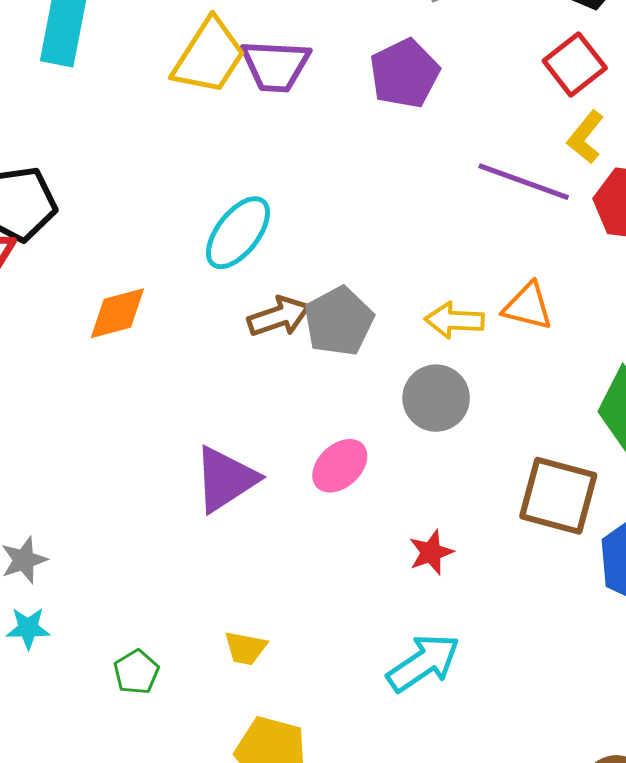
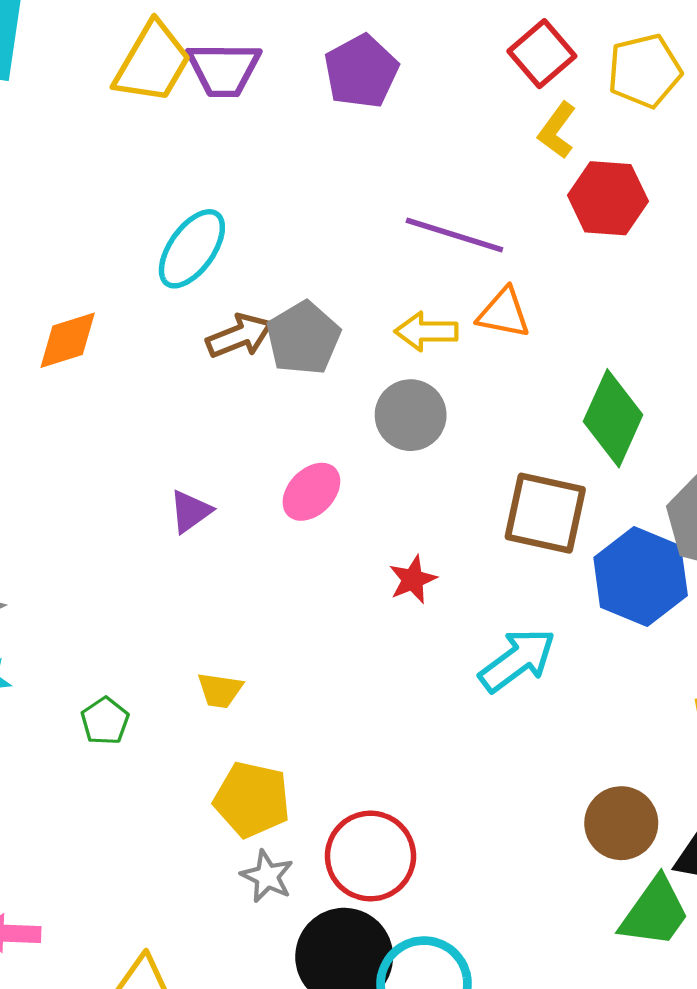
purple line: (524, 182) -> (454, 235), moved
purple triangle: (225, 479) -> (190, 511), size x0.6
cyan arrow: (423, 663) -> (517, 660), moved

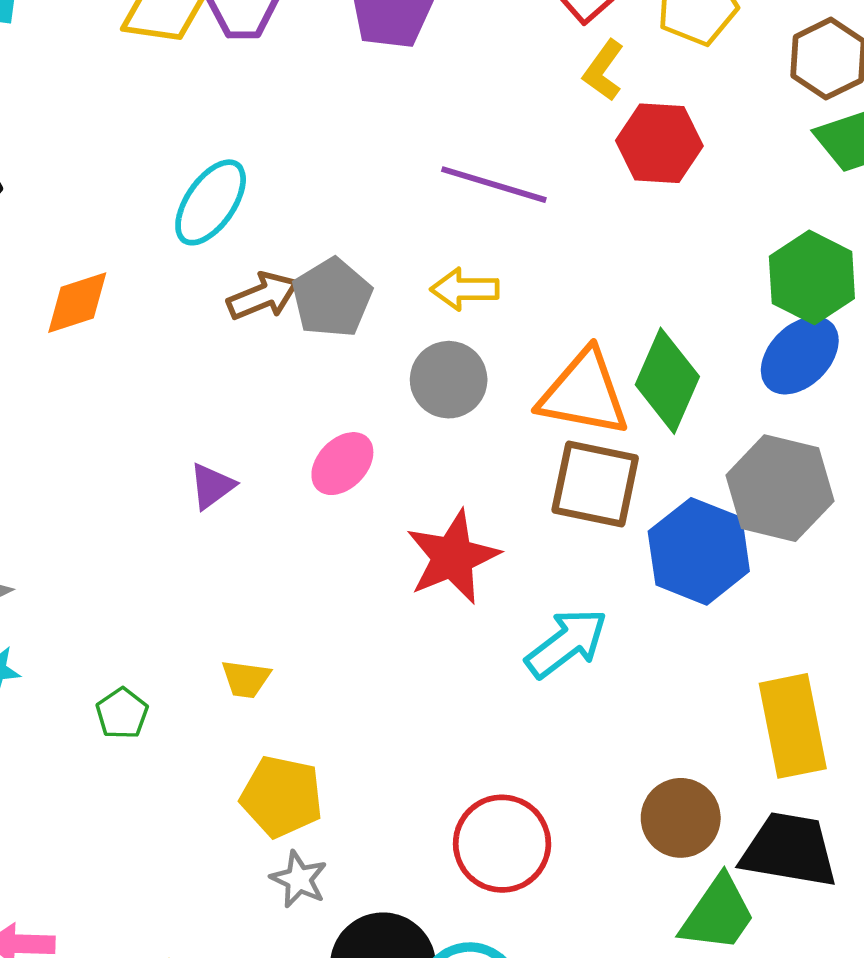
orange triangle: (504, 313) -> (584, 393), moved, size x1.6
red star: (413, 579) -> (453, 557), size x1.8
red circle: (370, 856) -> (502, 844), moved

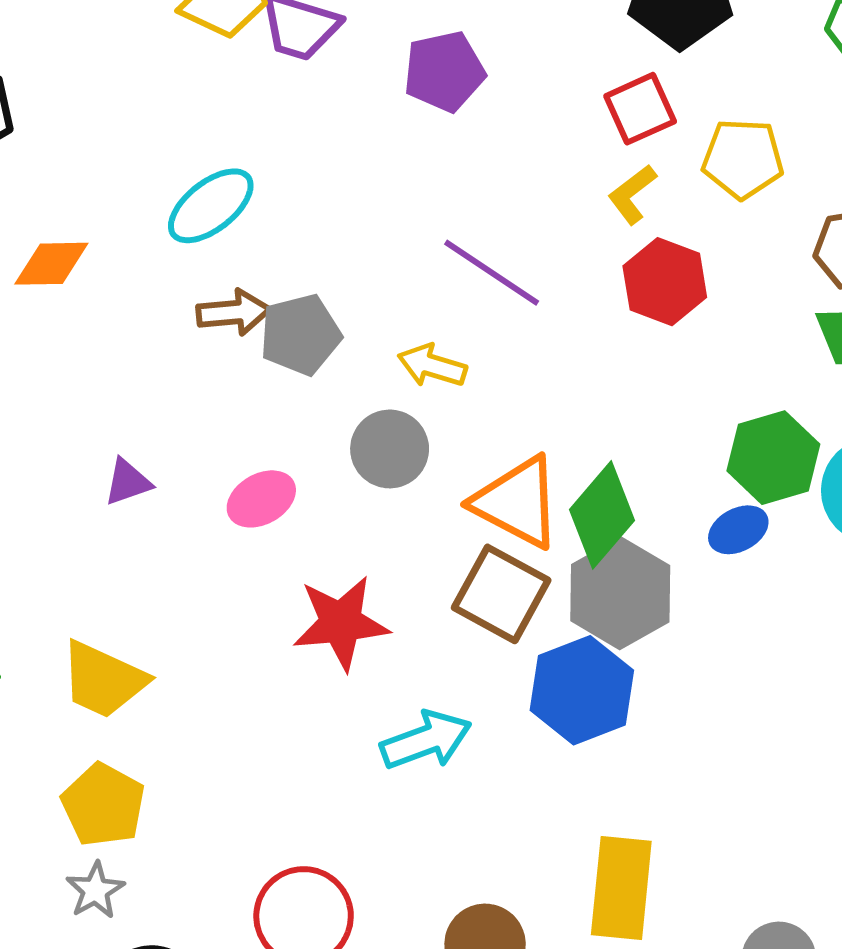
blue ellipse: (800, 355) -> (738, 530), size x0.7
gray hexagon: (780, 488) -> (620, 593), moved
yellow trapezoid: (246, 679) -> (103, 680), size x1.8

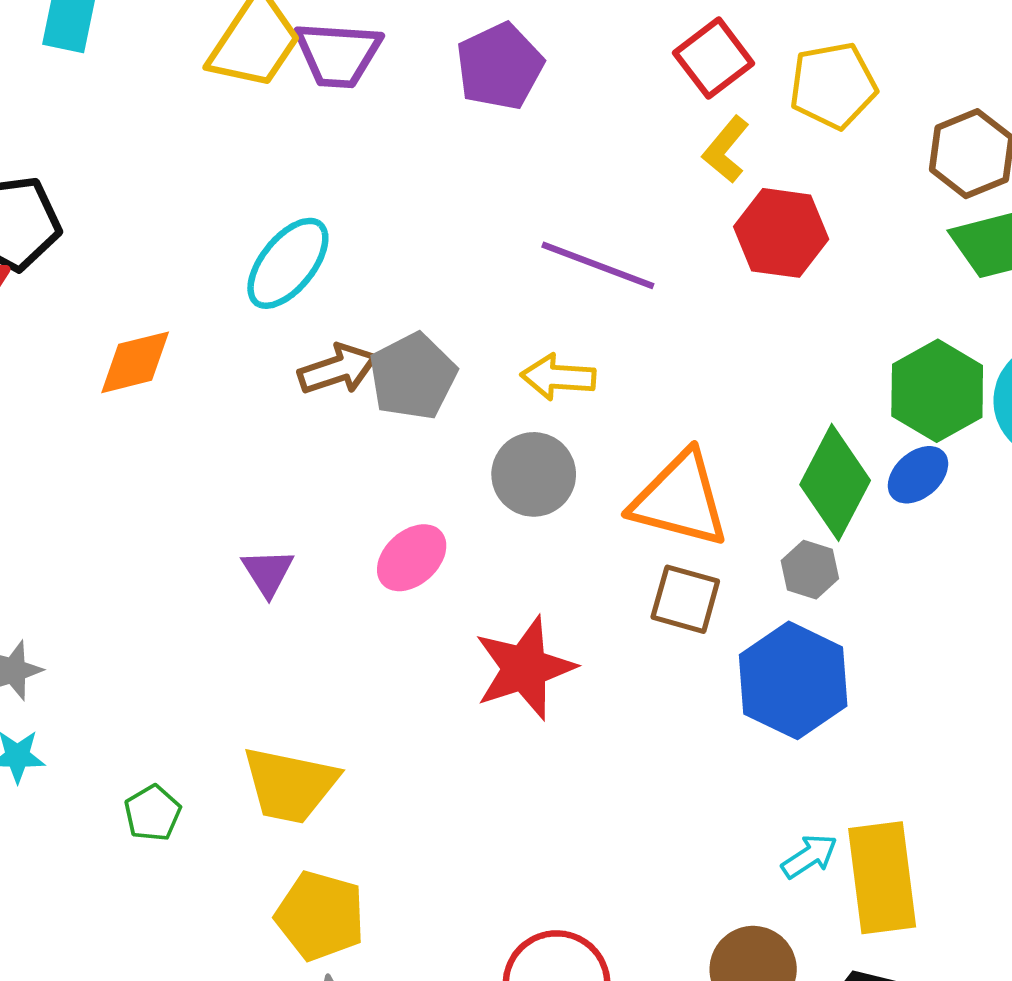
purple triangle: (128, 482) -> (268, 572), turned -30
green diamond: (602, 515) -> (835, 482), moved
gray hexagon: (620, 593) -> (810, 570), size x0.5
brown square: (501, 594) -> (685, 599), size x0.7
cyan arrow: (426, 740) -> (809, 856), moved, size x0.6

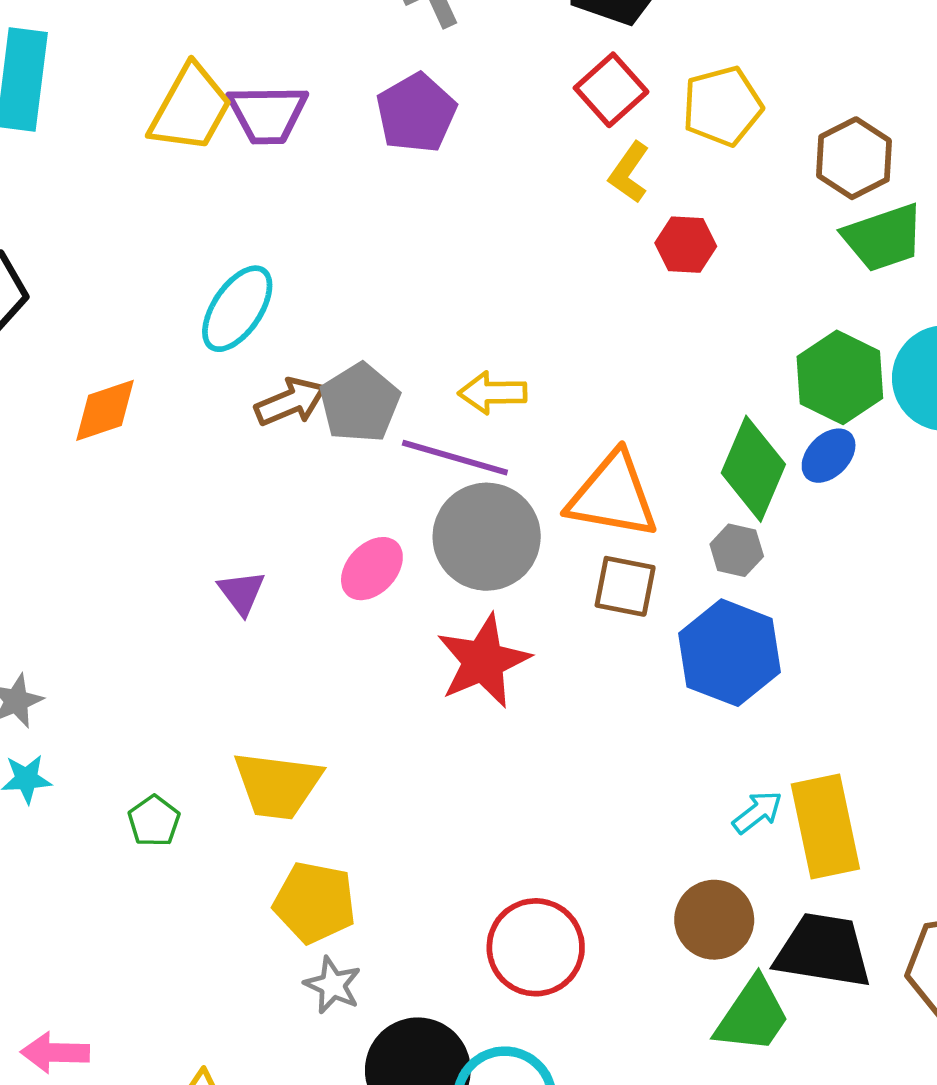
red hexagon: (781, 233) -> (686, 245), size x0.7
purple line: (598, 265) -> (455, 458), moved
gray circle: (534, 474) -> (487, 537), moved, size x1.4

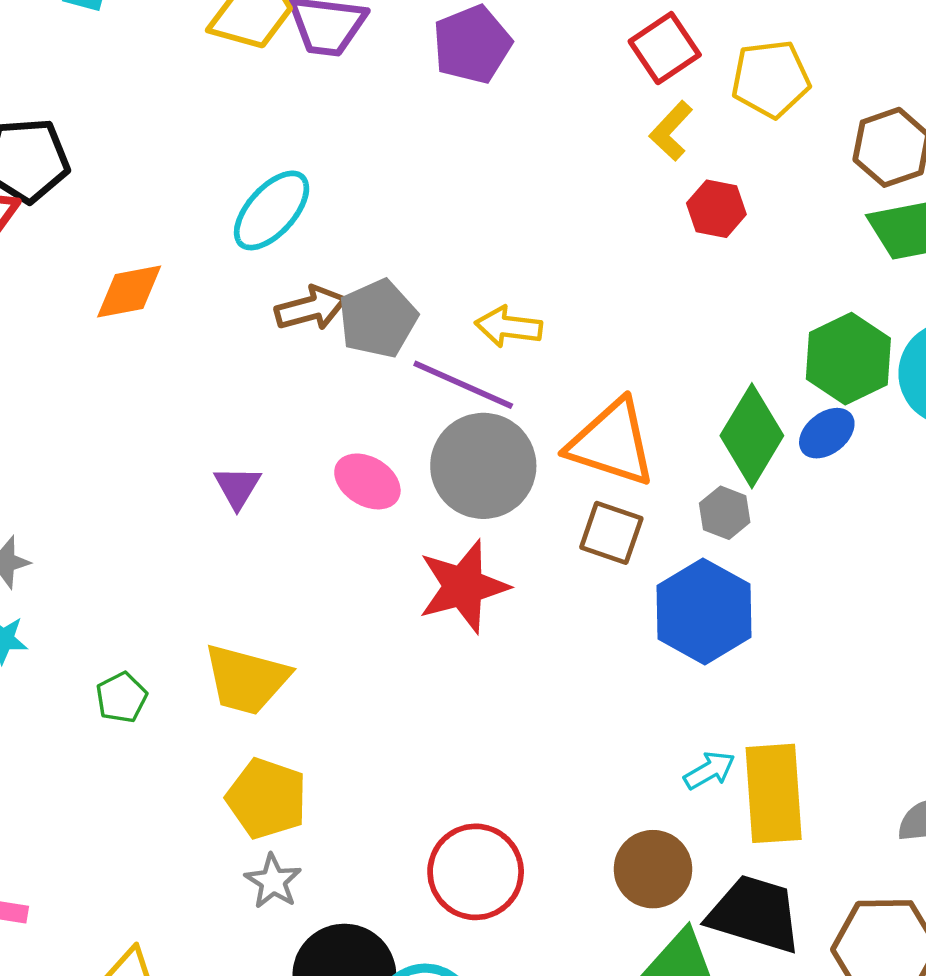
pink ellipse: (372, 569) -> (367, 481), turned 70

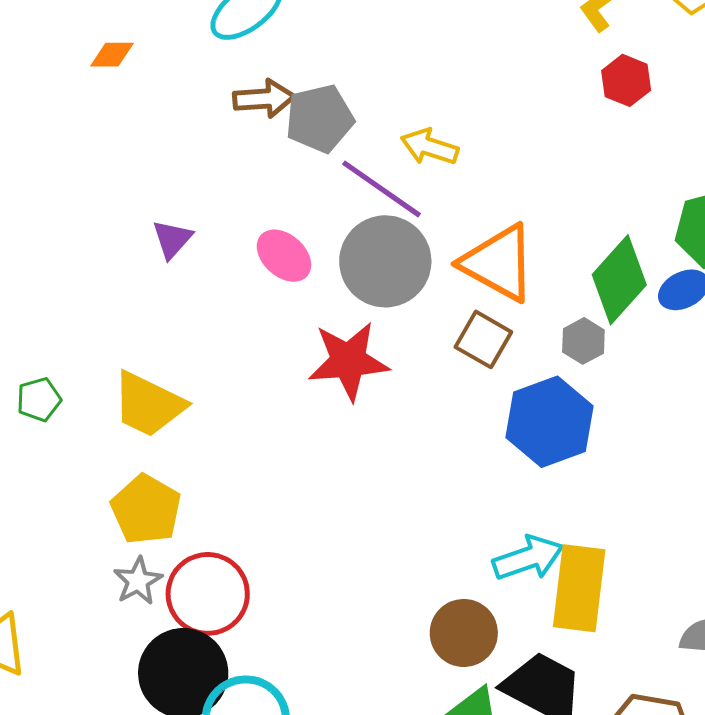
orange diamond: (129, 292) -> (112, 55), size x0.7
cyan arrow: (709, 770) -> (528, 558), size x1.5
red circle: (476, 872) -> (208, 594), moved

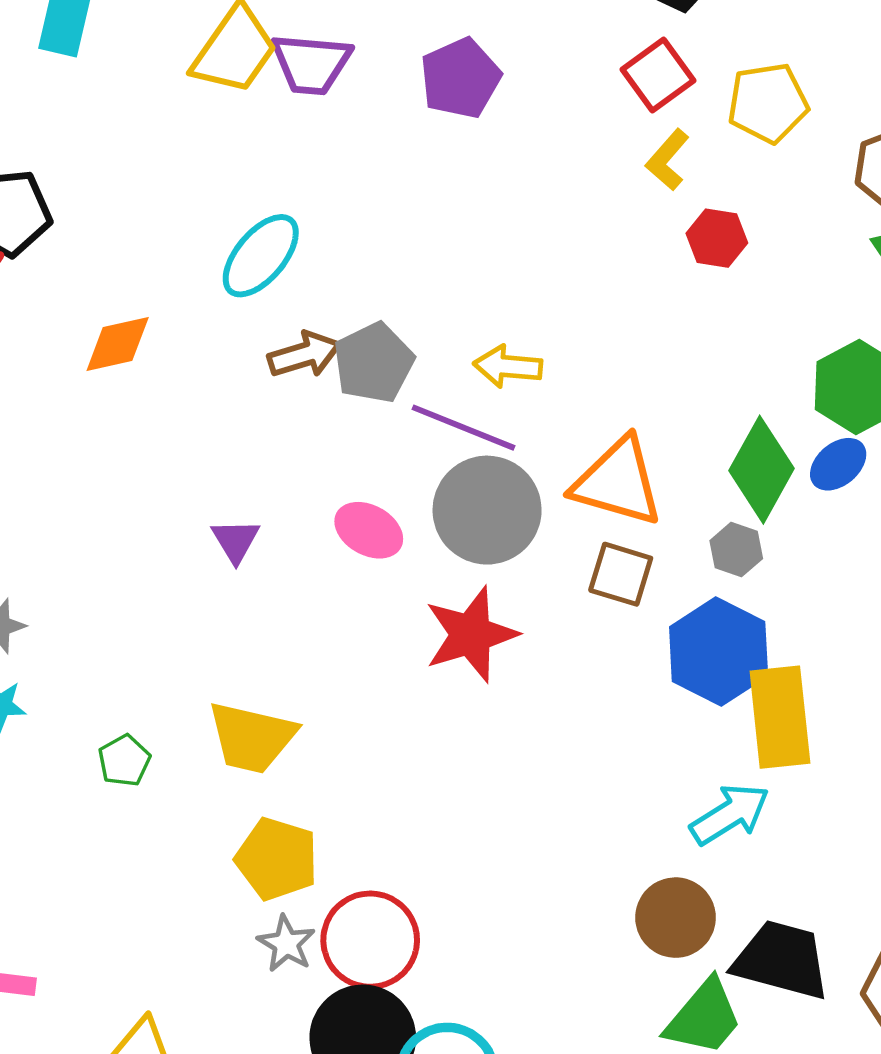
orange diamond: (112, 55) -> (118, 344), size x1.4
yellow rectangle: (579, 588) -> (780, 717), moved

